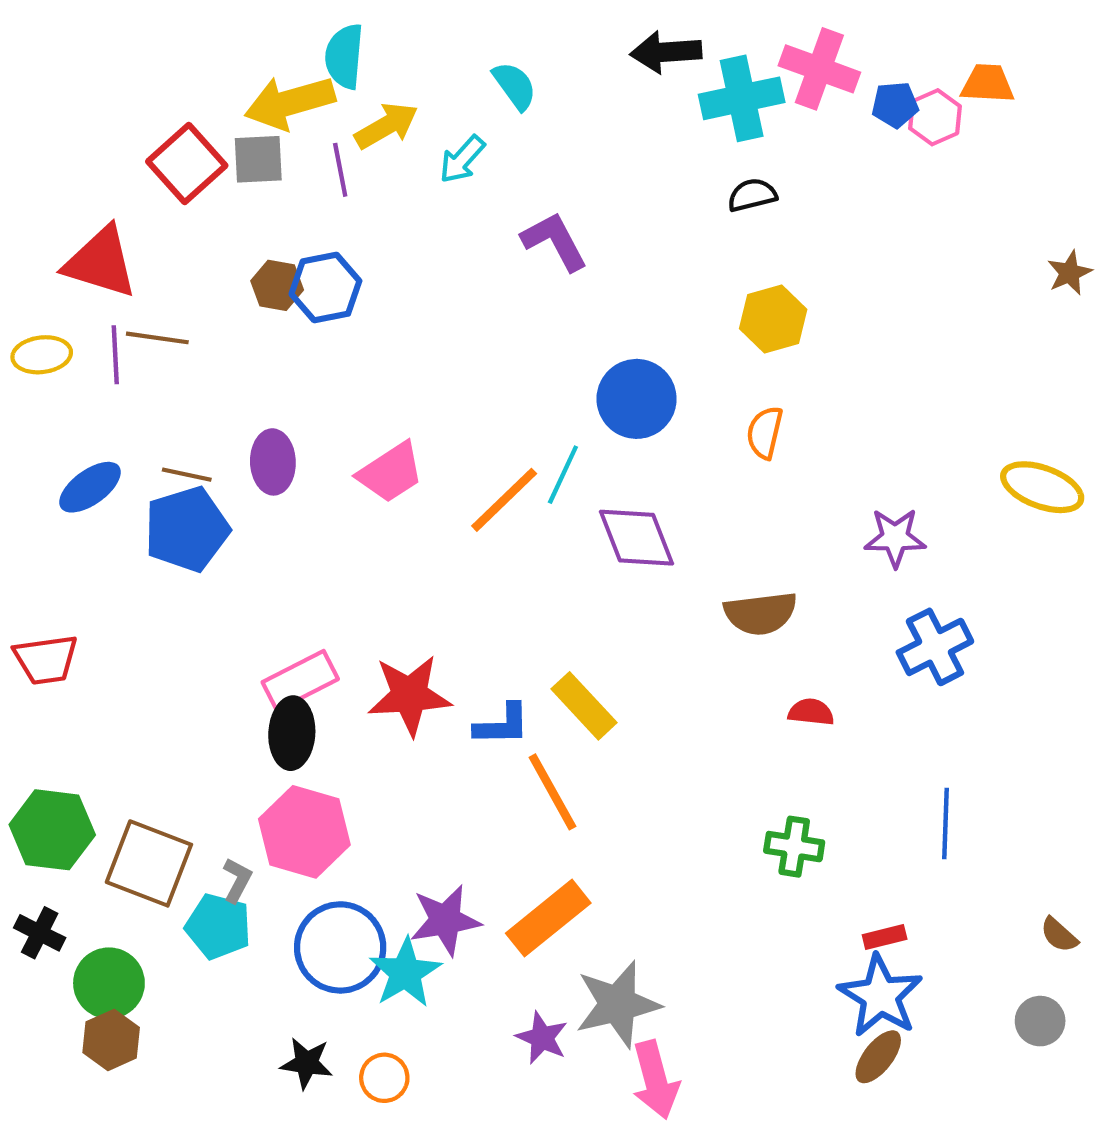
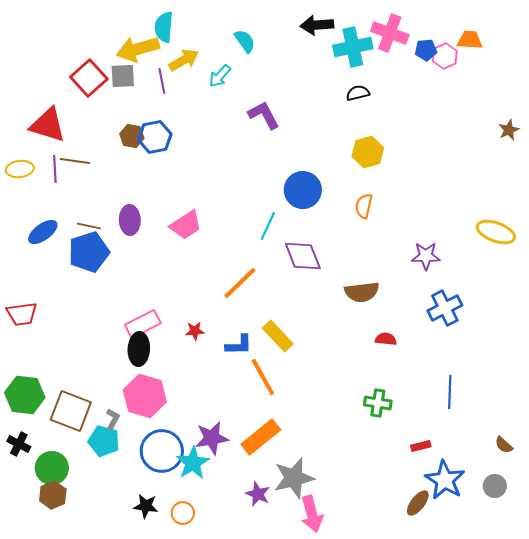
orange line: (504, 500) -> (240, 283), moved
red star: (410, 695) -> (195, 331), size x0.5
blue star: (880, 996) -> (445, 480), moved

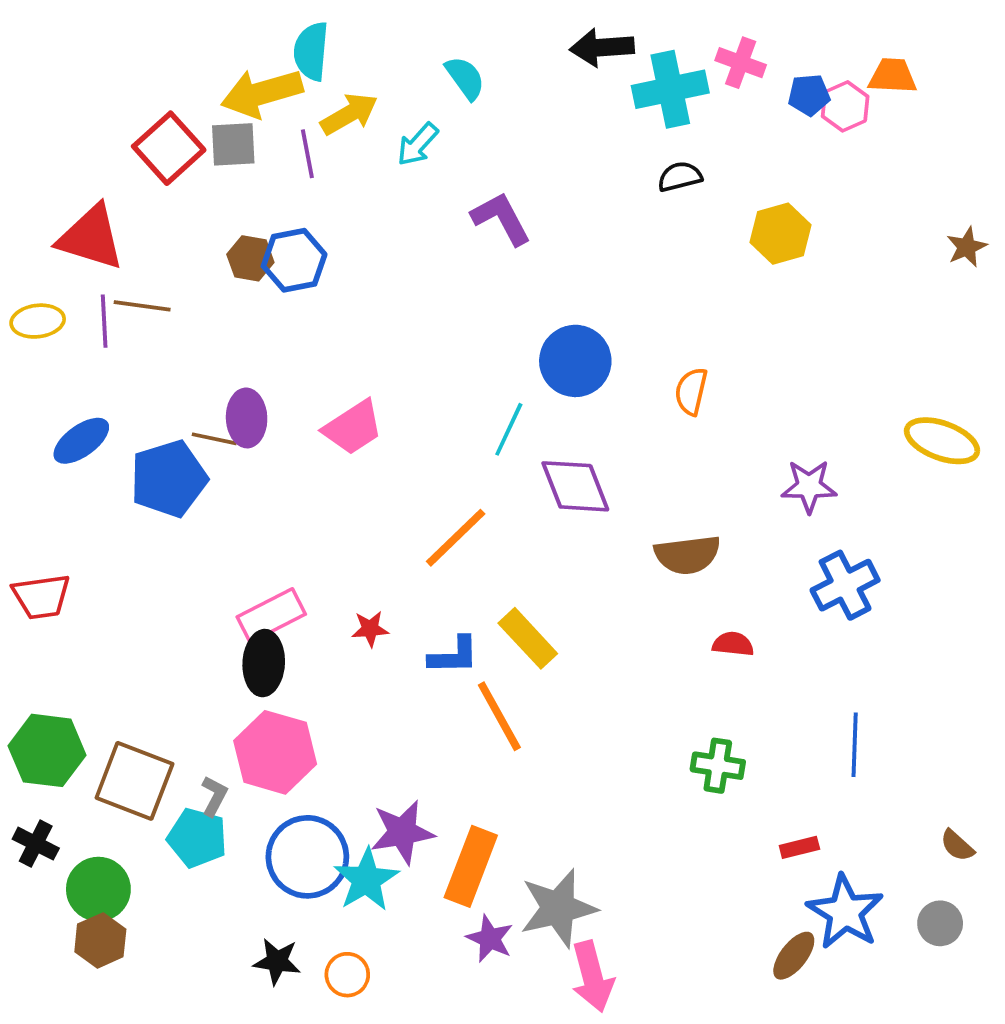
pink cross: (390, 33) -> (741, 63), size x0.7
yellow hexagon: (368, 152) -> (780, 234), moved
brown line: (89, 226) -> (214, 439), moved
orange rectangle: (261, 437) -> (471, 866), moved, turned -30

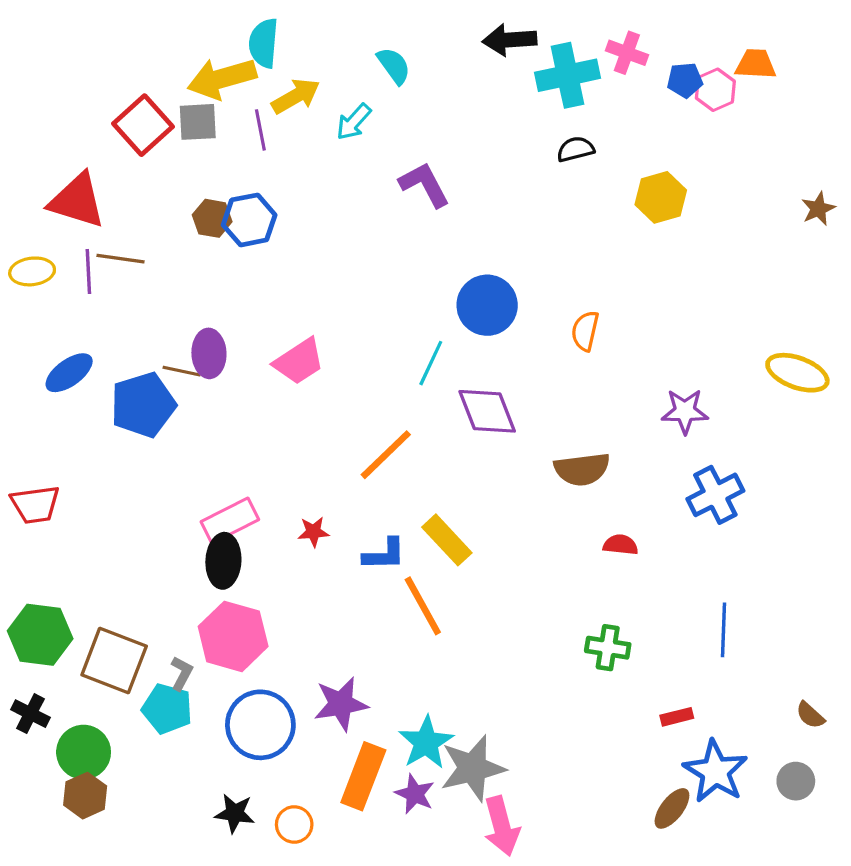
orange rectangle: (471, 866) -> (363, 776), moved
cyan star: (366, 880) -> (426, 743), moved

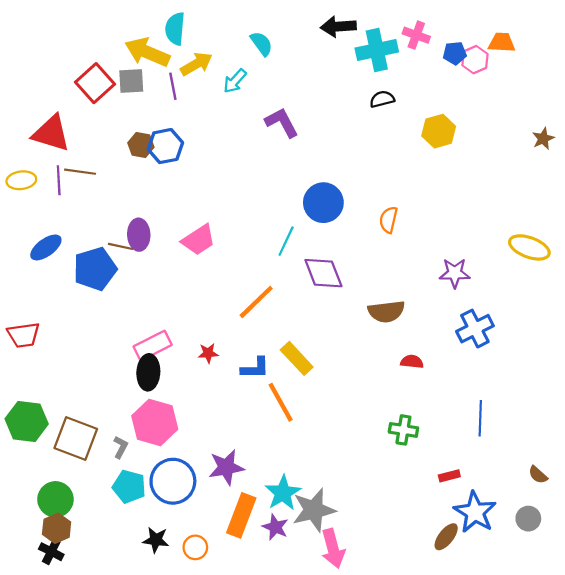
yellow arrow: (222, 78) -> (147, 52), turned 39
cyan pentagon: (167, 709) -> (129, 487), moved
black cross: (30, 714) -> (51, 552), moved

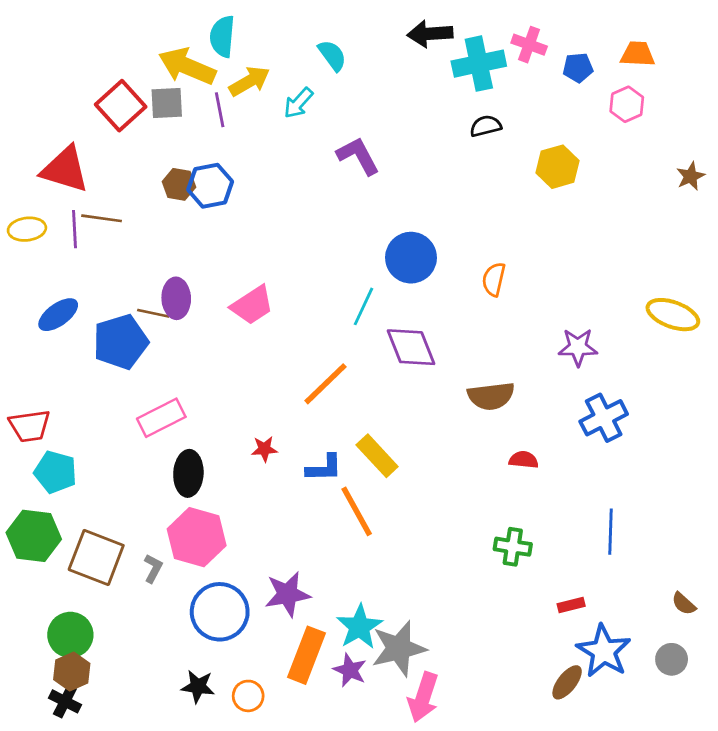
pink hexagon: (475, 60) -> (627, 104), moved
pink rectangle: (153, 346) -> (161, 418), moved
cyan pentagon: (129, 487) -> (55, 472), moved
pink arrow: (333, 548) -> (423, 697), turned 33

